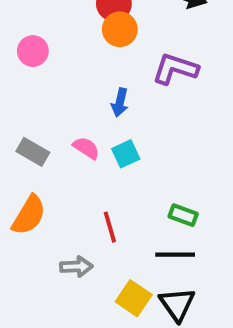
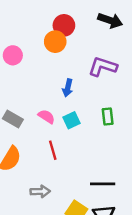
orange circle: (120, 29) -> (55, 42), moved
green rectangle: (183, 215) -> (108, 117), moved, turned 63
red line: (110, 227) -> (53, 150), moved

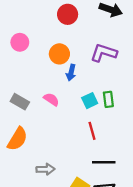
orange circle: (55, 42) -> (59, 54), moved
cyan square: (71, 120) -> (90, 101), moved
red line: (53, 150) -> (92, 131), moved

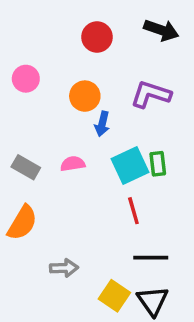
pink semicircle: (51, 99) -> (73, 164), turned -42
cyan square: (90, 101) -> (130, 165), size x1.5

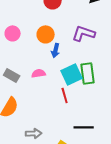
pink circle: (26, 79) -> (13, 33), moved
green rectangle: (158, 164) -> (88, 73), size x1.5
red line: (133, 211) -> (65, 95), moved

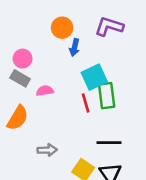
pink circle: (13, 33) -> (23, 59), moved
pink semicircle: (39, 73) -> (45, 91), moved
green rectangle: (88, 73) -> (107, 96), moved

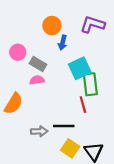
gray rectangle: (20, 78) -> (38, 64), moved
red line: (86, 103) -> (83, 105), moved
black line: (109, 143) -> (64, 126), moved

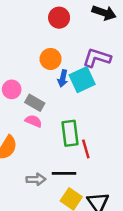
cyan square: (80, 68) -> (82, 80), moved
pink semicircle: (37, 80) -> (34, 121), turned 32
green rectangle: (90, 84) -> (70, 133), moved

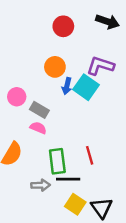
cyan square: (82, 80) -> (86, 87), turned -30
green rectangle: (70, 133) -> (57, 161), moved

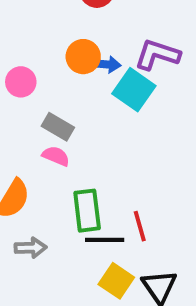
blue arrow: (67, 86) -> (107, 64), moved, turned -98
pink circle: (17, 97) -> (21, 82), moved
red line: (90, 155) -> (140, 226), moved
gray arrow: (41, 185) -> (31, 248), moved

